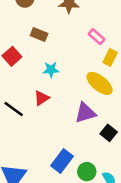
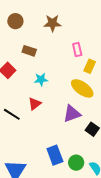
pink rectangle: (96, 37) -> (77, 50), turned 40
blue rectangle: (62, 161) -> (55, 155), turned -54

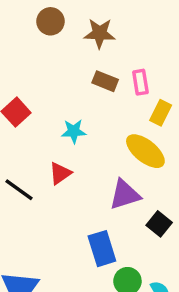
brown circle: (15, 21) -> (51, 21), moved
brown rectangle: (29, 51) -> (105, 81), moved
blue rectangle: (55, 155) -> (102, 249), moved

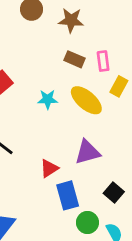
yellow ellipse: (145, 151) -> (86, 100), moved
red triangle: (60, 173) -> (49, 168), moved
black square: (159, 224) -> (114, 192), moved

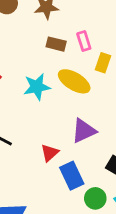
cyan star: (48, 99) -> (37, 87), size x1.4

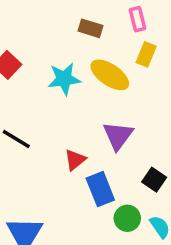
pink rectangle: (84, 41) -> (138, 19), moved
purple triangle: (84, 131) -> (118, 136), turned -32

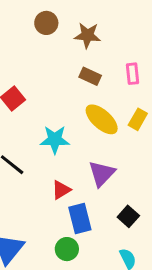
yellow rectangle: (146, 54) -> (138, 119), moved
cyan star: (64, 79) -> (55, 140), moved
green circle: (127, 218) -> (67, 249), moved

